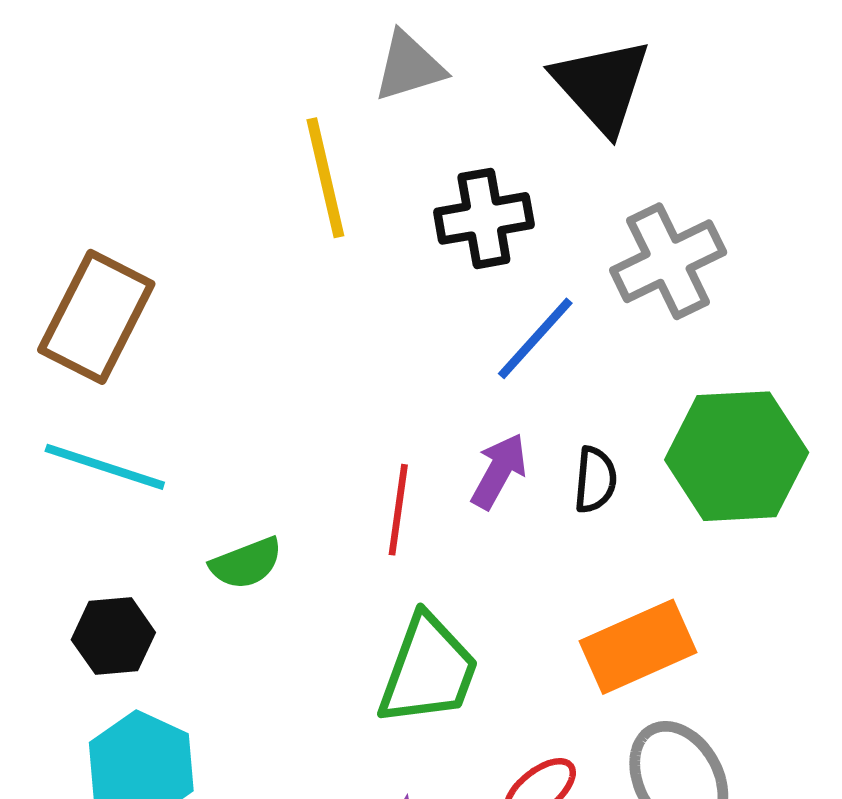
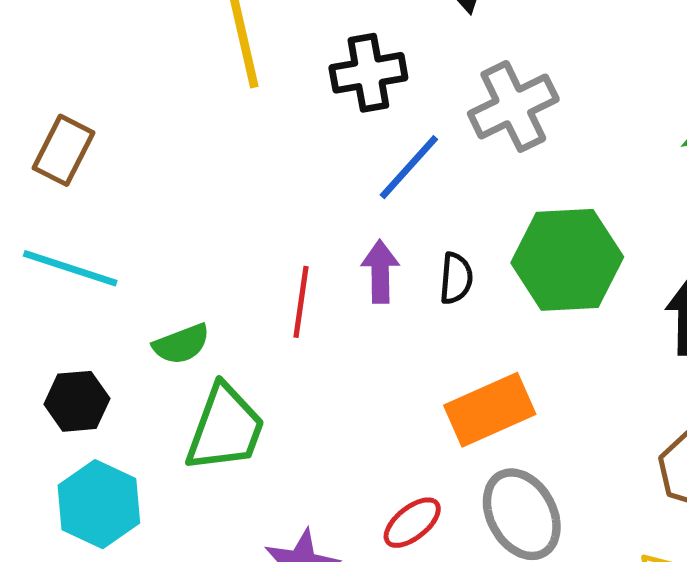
brown rectangle: (96, 317) -> (63, 150), size x0.7
purple arrow: (499, 471) -> (380, 272), turned -30
green trapezoid: (428, 670) -> (225, 428), moved

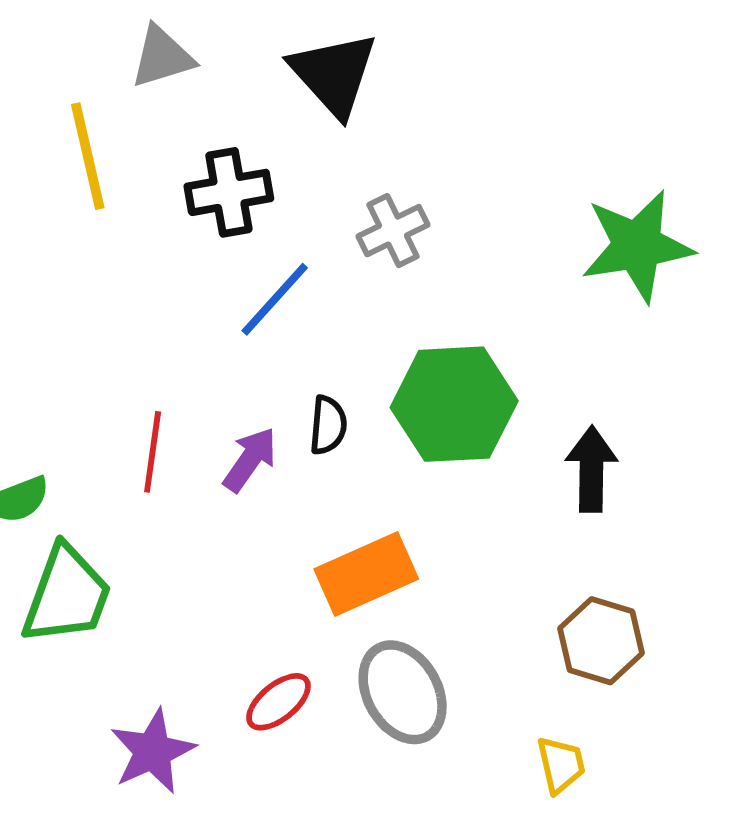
gray cross: (513, 106) -> (393, 231), size x0.7
purple arrow: (380, 272) -> (250, 460), moved, turned 36

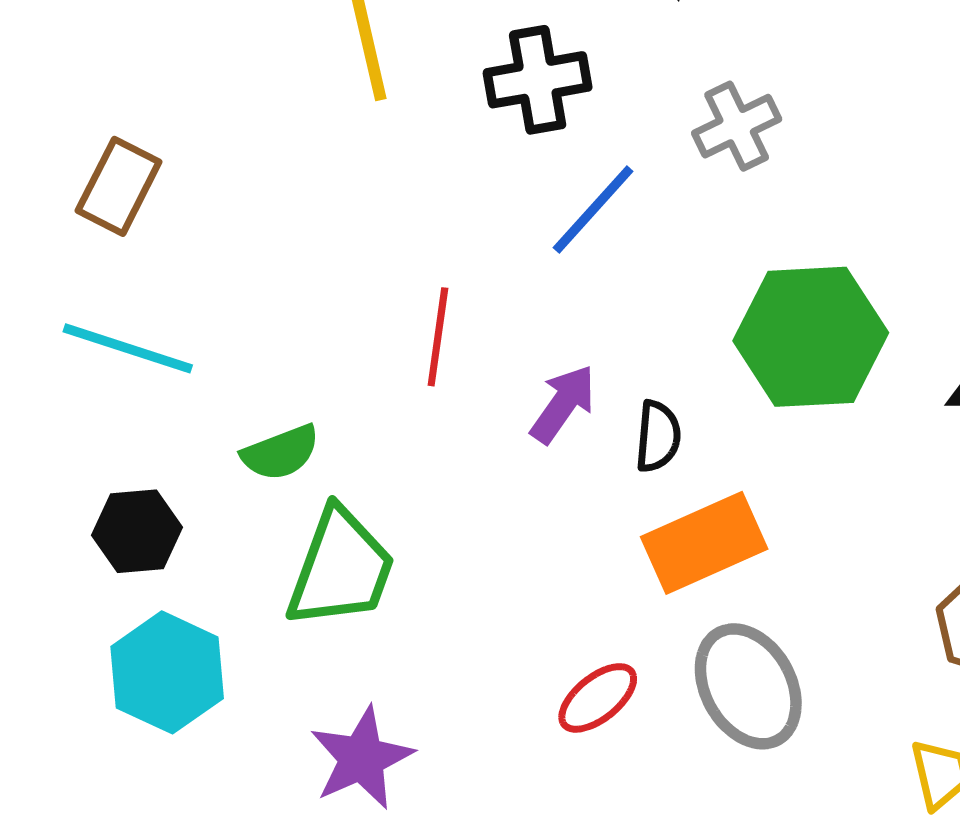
black semicircle: (328, 425) -> (658, 436), moved
red line: (153, 452) -> (438, 337), moved
purple star: (153, 751) -> (362, 758), moved

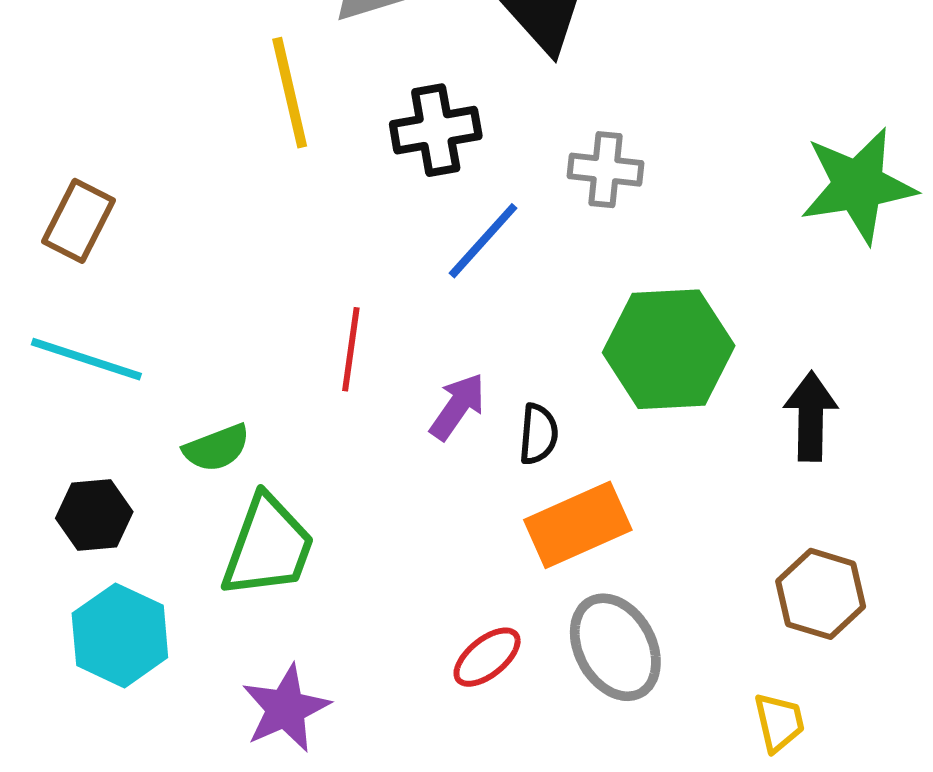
gray cross: (737, 126) -> (605, 170), turned 32

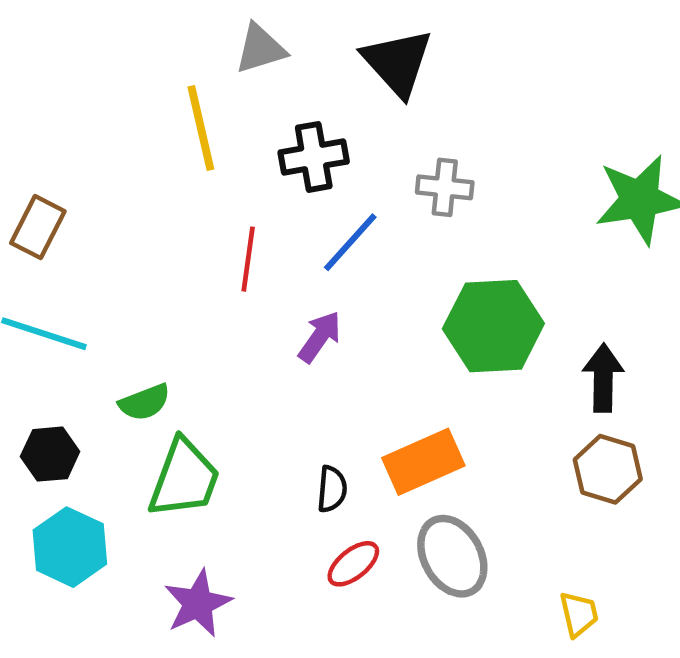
red line: (351, 349) -> (248, 259), moved
purple arrow: (457, 406) -> (320, 337), moved
black semicircle: (538, 434) -> (332, 489), moved
brown hexagon: (821, 594) -> (608, 469), moved

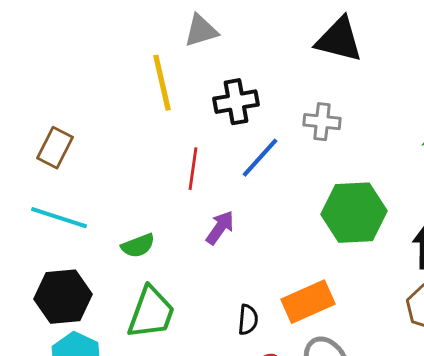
black triangle: (397, 62) -> (339, 40), moved, turned -34
purple arrow: (320, 337) -> (220, 228), moved
green semicircle: (145, 402) -> (138, 246), moved
black hexagon: (50, 454) -> (63, 297), size x1.5

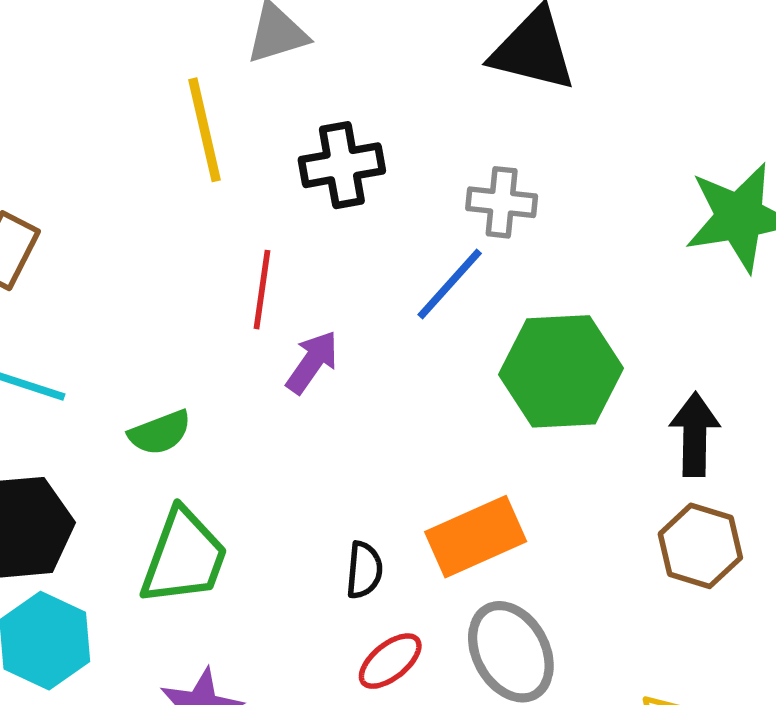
blue line: (260, 158) -> (450, 284), moved
purple arrow: (220, 228) -> (312, 362), moved

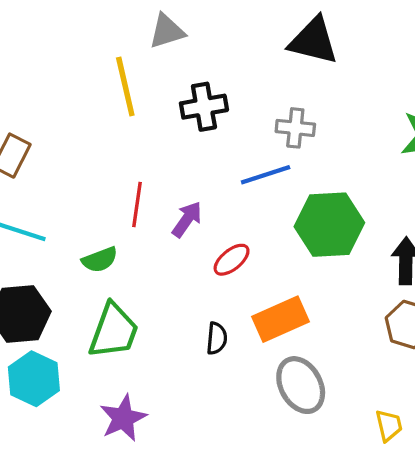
blue line: (450, 284) -> (266, 175), turned 30
red line: (262, 290) -> (137, 204), moved
red ellipse: (390, 661) -> (232, 260), moved

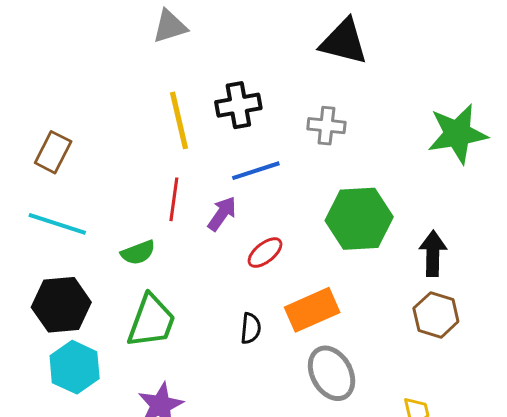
gray triangle: (167, 31) -> (170, 26), moved
yellow line: (125, 86) -> (179, 120), moved
blue line: (266, 175) -> (256, 171), moved

